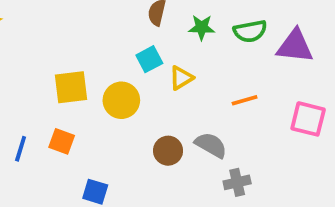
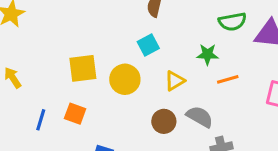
green star: (202, 27) -> (207, 54), moved
yellow triangle: (181, 78) -> (175, 81), moved

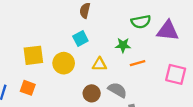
yellow triangle: (175, 81) -> (99, 64), turned 32

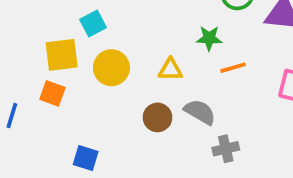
cyan square: (80, 39) -> (93, 23), moved
orange square: (28, 88) -> (52, 93), moved

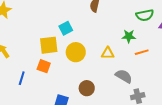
brown circle: (158, 117) -> (87, 88), moved

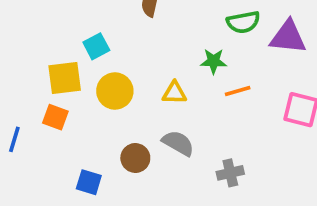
gray semicircle: (124, 76) -> (178, 143), moved

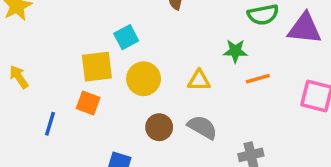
brown circle: (135, 158) -> (159, 127), moved

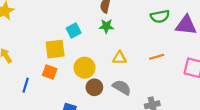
green star: (235, 51) -> (106, 26), moved
yellow circle: (144, 79) -> (85, 68), moved

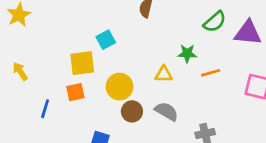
green semicircle: (160, 16) -> (215, 22), turned -30
green star: (106, 26) -> (187, 53), moved
orange square: (50, 72) -> (75, 92), turned -32

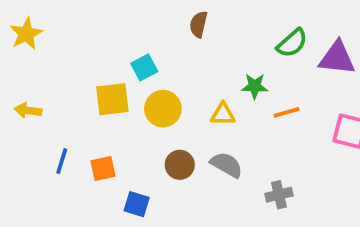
yellow arrow: (20, 71) -> (28, 110), turned -48
yellow circle: (120, 87) -> (163, 109), moved
orange square: (75, 92) -> (103, 169), moved

